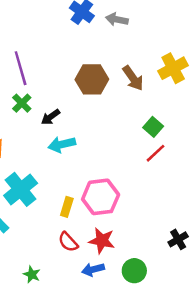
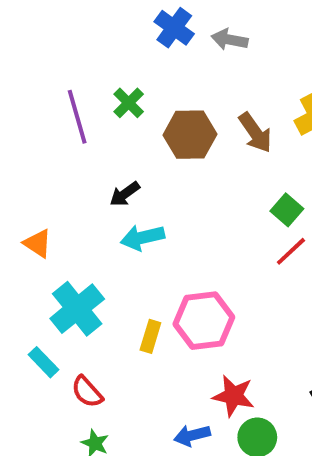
green cross: (22, 103) -> (129, 103), moved
red star: (102, 241) -> (234, 396), moved
red semicircle: (68, 242) -> (87, 392), moved

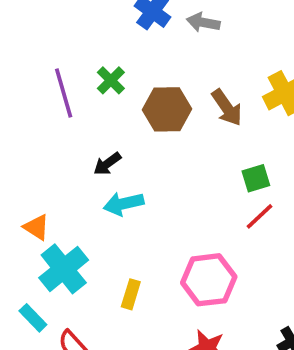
green square: (287, 210) -> (256, 178), turned 32
orange triangle: (38, 243) -> (37, 227), moved
pink hexagon: (204, 321) -> (209, 280), moved

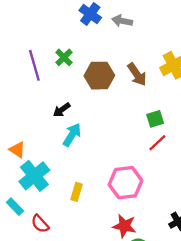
cyan arrow: (124, 204) -> (72, 135), turned 135

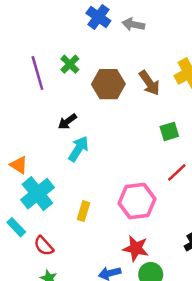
red line: (157, 143) -> (177, 172), moved

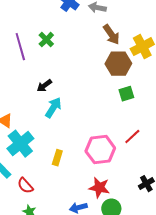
brown arrow: (149, 83) -> (111, 35), moved
brown hexagon: (108, 84) -> (118, 64), moved
red line: (177, 172) -> (132, 137), moved

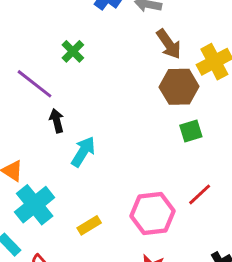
purple line: (20, 47) -> (35, 84), moved, turned -36
black arrow: (44, 86) -> (57, 121), moved, turned 112
yellow rectangle: (57, 158) -> (89, 225), turned 42

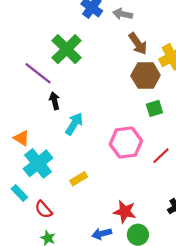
green cross: (73, 51) -> (67, 49), size x1.8
pink hexagon: (153, 214) -> (126, 142), moved

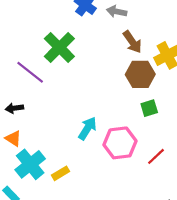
black arrow: (54, 101) -> (14, 108), moved, turned -84
cyan arrow: (74, 124) -> (87, 128), moved
yellow rectangle: (79, 179) -> (60, 173), moved

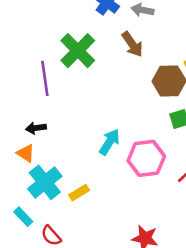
brown arrow: (132, 42) -> (132, 44), moved
purple line: (30, 72) -> (45, 78), turned 44
black arrow: (14, 108) -> (36, 128), moved

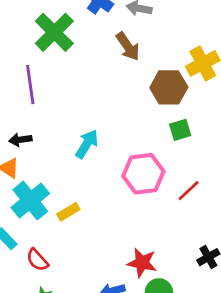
green cross: (78, 51) -> (54, 32), moved
cyan arrow: (109, 142) -> (87, 144), moved

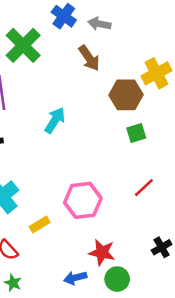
cyan arrow: (87, 144) -> (55, 120), moved
pink hexagon: (143, 174) -> (83, 200), moved
yellow rectangle: (68, 212) -> (40, 224), moved

